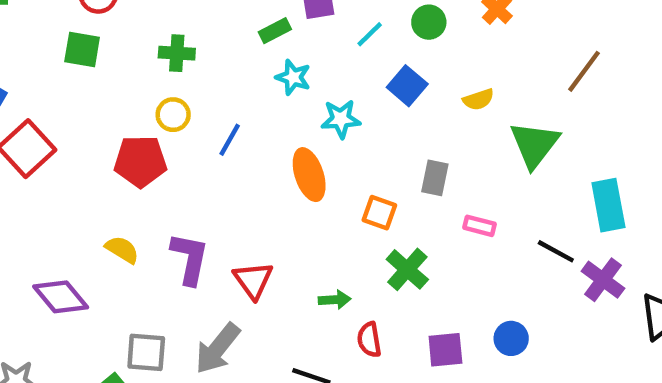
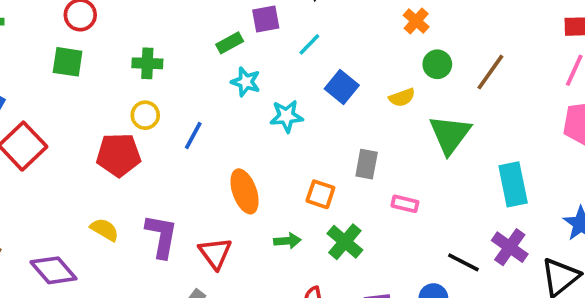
green circle: (429, 22) -> (437, 64), moved
orange ellipse: (309, 175) -> (245, 191), moved
black line: (556, 251) -> (463, 262), moved
green arrow: (335, 300) -> (287, 241), moved

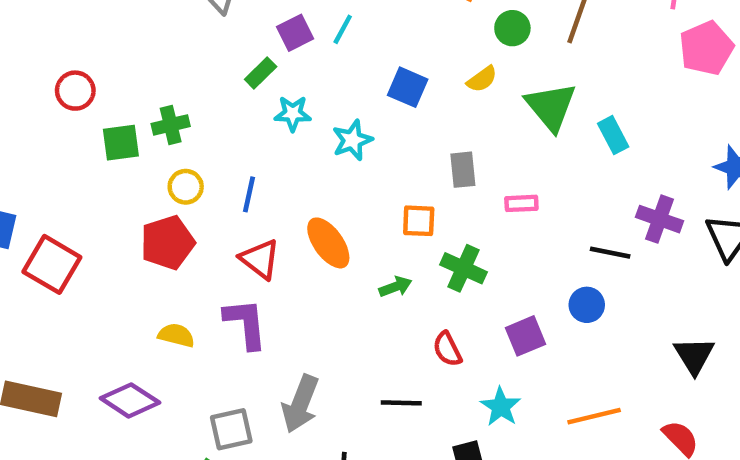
cyan line: (309, 44) -> (343, 29), moved
green square: (68, 62) -> (121, 143), moved
cyan rectangle: (513, 184) -> (613, 135), moved, size x0.7
red triangle: (215, 253) -> (260, 259), moved

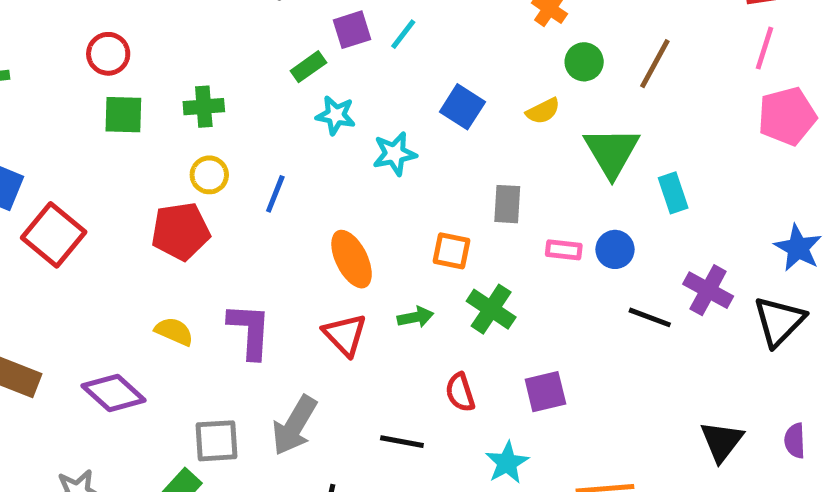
green square: (121, 143) -> (123, 115), moved
red triangle: (260, 259) -> (345, 335), moved
blue circle: (587, 305) -> (615, 249), moved

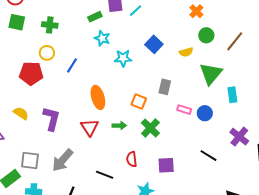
black line: (650, 317) -> (208, 156), moved

